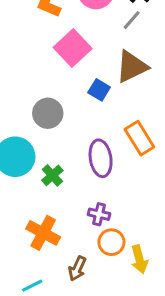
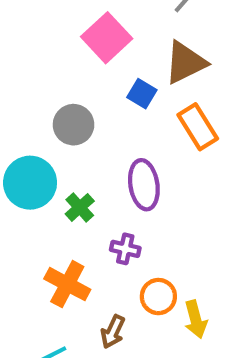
orange rectangle: (139, 138) -> (198, 127), moved
purple cross: (99, 214) -> (125, 249), moved

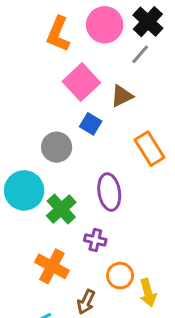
brown triangle: (185, 63) -> (122, 96), moved, size x0.7
blue square: (142, 94) -> (91, 124), moved
green cross: (80, 207) -> (61, 209), size x1.4

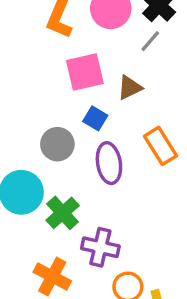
pink square: (81, 82) -> (85, 72), turned 30
purple ellipse: (109, 192) -> (109, 163), moved
purple cross: (95, 240) -> (100, 247), size x1.5

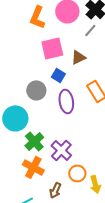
green cross: (63, 213) -> (34, 141), moved
purple cross: (100, 247) -> (61, 150), turned 30

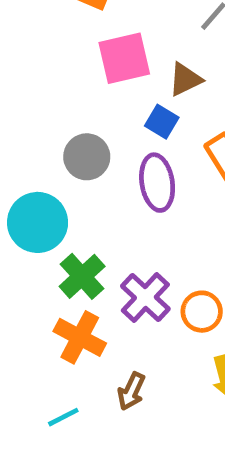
blue square: (58, 75) -> (162, 122), moved
orange circle: (77, 173) -> (202, 312), moved

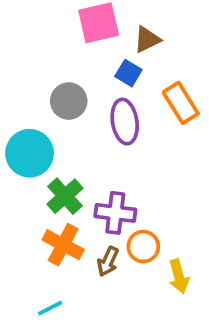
purple cross: (145, 297) -> (115, 213), turned -36
orange circle: (202, 312) -> (143, 247), moved
brown arrow: (131, 391) -> (108, 261), moved

